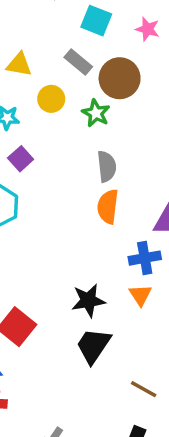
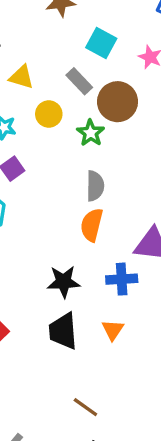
orange triangle: (140, 295) -> (113, 330), moved
black star: (88, 301) -> (64, 282), moved
black trapezoid: (93, 346) -> (63, 331), moved, turned -45
brown line: (144, 389) -> (85, 407), moved

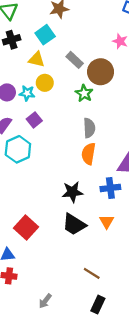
cyan square: (101, 43) -> (45, 35), moved, turned 30
yellow circle: (49, 114) -> (45, 83), moved
black trapezoid: (63, 331) -> (74, 224), turned -50

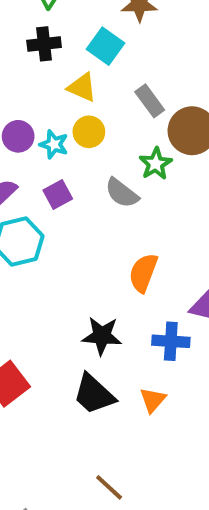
cyan square: (45, 35) -> (105, 46), turned -30
gray semicircle: (89, 128) -> (122, 193), moved, turned 120

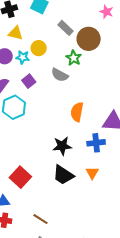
yellow triangle: (82, 87) -> (16, 33), moved
brown line: (109, 487) -> (40, 219), moved

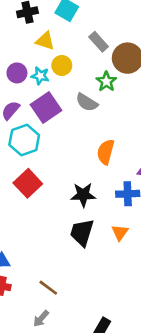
yellow triangle: (16, 33) -> (45, 41), moved
purple square: (29, 81) -> (46, 107), size x1.6
black trapezoid: (63, 175) -> (82, 233), turned 70
red square: (20, 177) -> (28, 183), moved

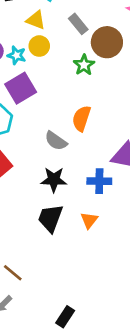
yellow triangle: (45, 41) -> (36, 20), moved
gray semicircle: (87, 102) -> (56, 141), moved
orange semicircle: (106, 152) -> (81, 118), moved

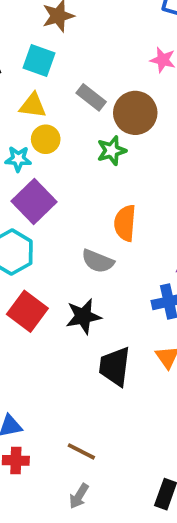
green star: (84, 65) -> (112, 151), turned 30
black star: (54, 180) -> (83, 316), moved

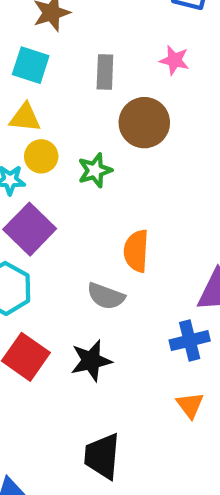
gray rectangle: (91, 97) -> (105, 72), moved, turned 56
green star: (112, 151) -> (95, 170), moved
black trapezoid: (115, 367) -> (102, 456), moved

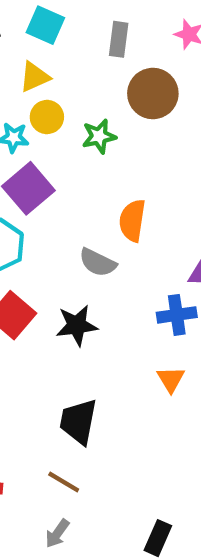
yellow triangle: (25, 118) -> (35, 77), turned -36

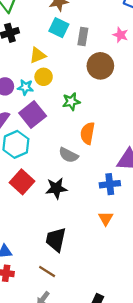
cyan square: (45, 25) -> (59, 28), moved
green star: (99, 136) -> (71, 102), moved

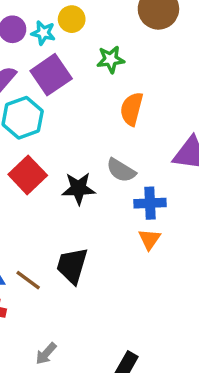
gray semicircle: (68, 155) -> (121, 170), moved
blue cross: (110, 184) -> (150, 203), moved
brown line: (47, 272) -> (28, 280), moved

